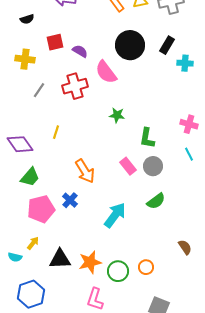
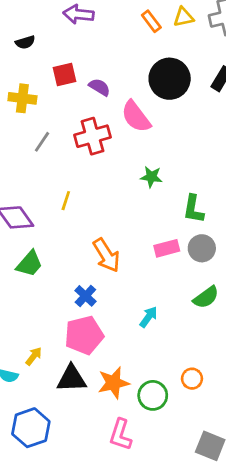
pink rectangle: (128, 166) -> (167, 248), turned -66
pink pentagon: (41, 209) -> (84, 335), moved
cyan arrow: (115, 215) -> (149, 317), size x0.6
orange circle: (146, 267) -> (192, 379), moved

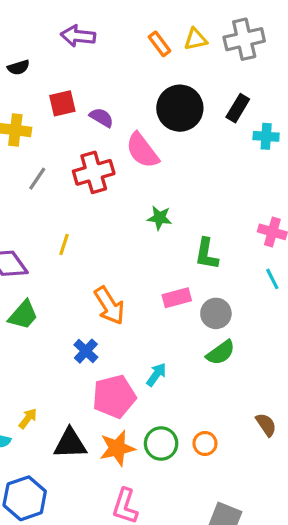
gray circle: (202, 248) -> (216, 313), moved
pink pentagon: (84, 335) -> (114, 396), moved
green circle: (153, 395) -> (161, 443), moved

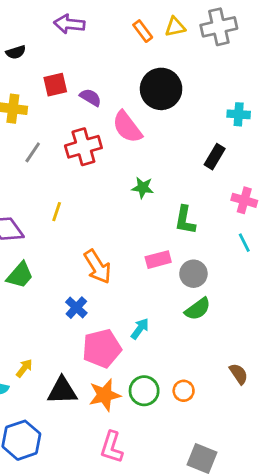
black rectangle: (238, 108) -> (215, 157), moved

